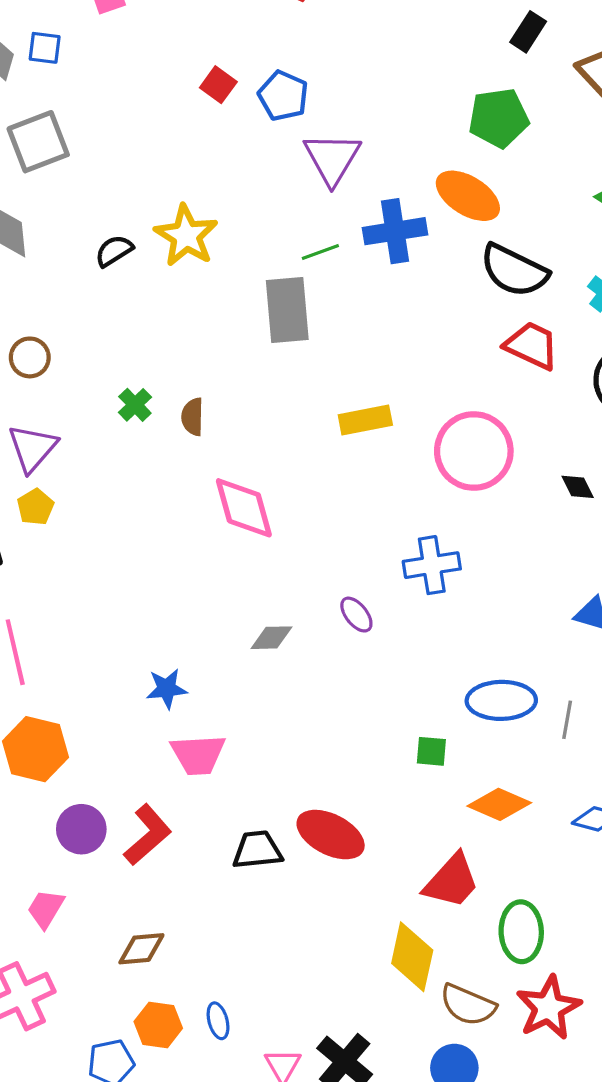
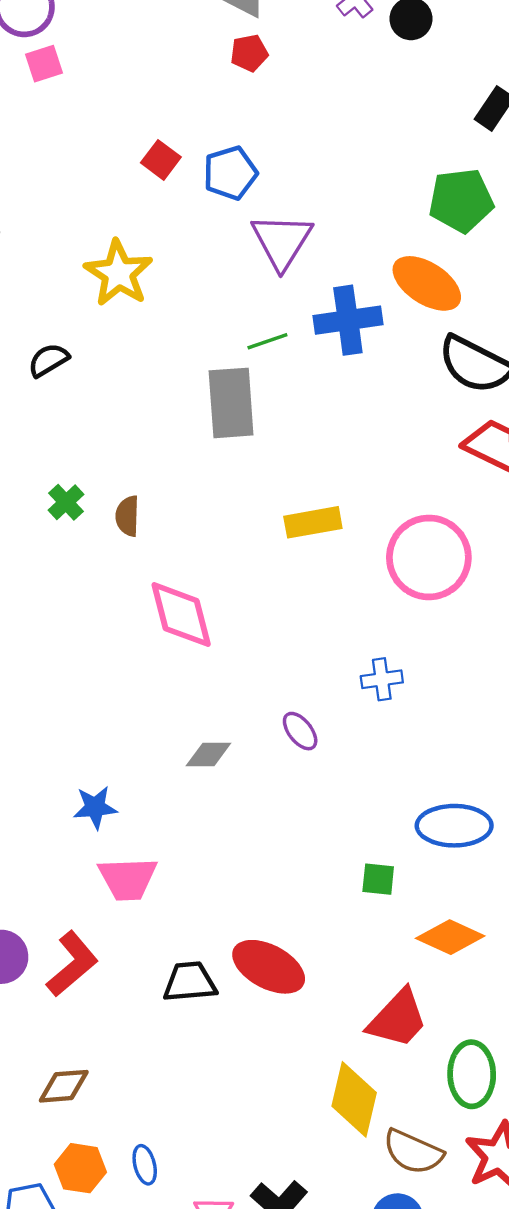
blue pentagon: (283, 96) -> (230, 173), turned 30
yellow star: (186, 236) -> (119, 273), moved
black semicircle: (114, 251) -> (48, 360), moved
blue cross: (432, 565) -> (382, 679), size x0.7

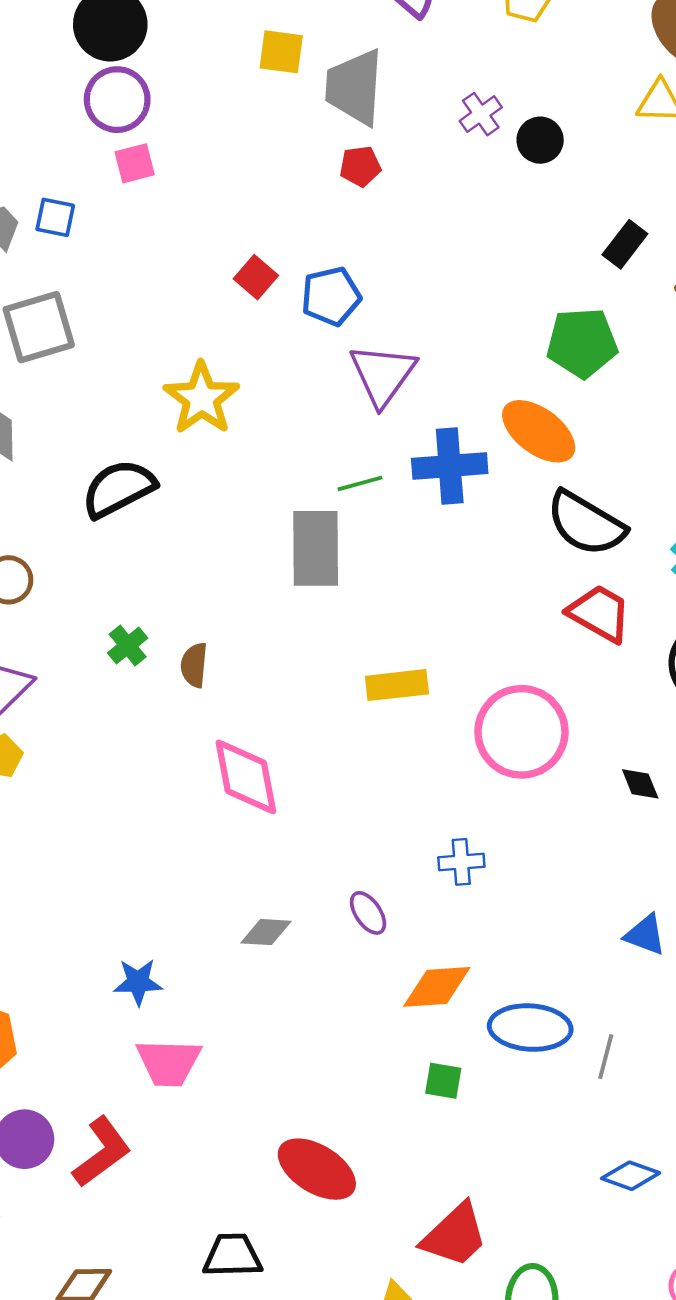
black semicircle: (48, 360) -> (119, 489), size x1.6
orange diamond: (450, 937) -> (437, 987), moved, turned -32
black trapezoid: (190, 982) -> (232, 1256), moved

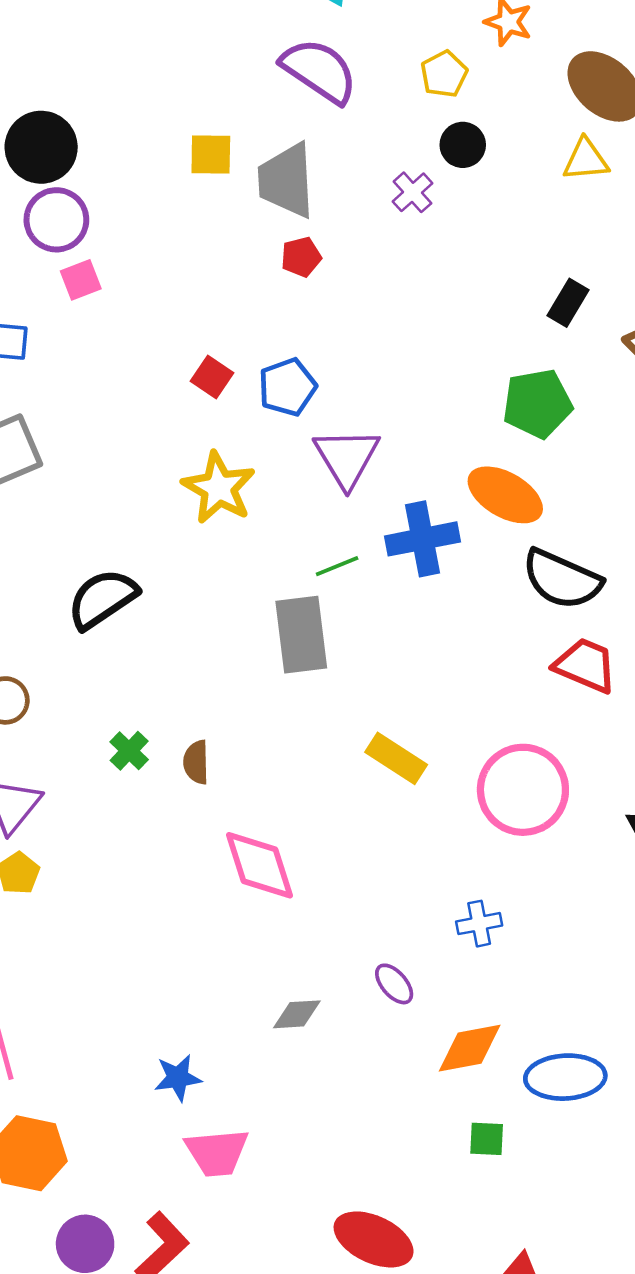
black circle: (540, 140) -> (463, 145), moved
yellow star: (202, 398) -> (219, 488), moved
yellow rectangle: (397, 685) -> (396, 758), turned 46

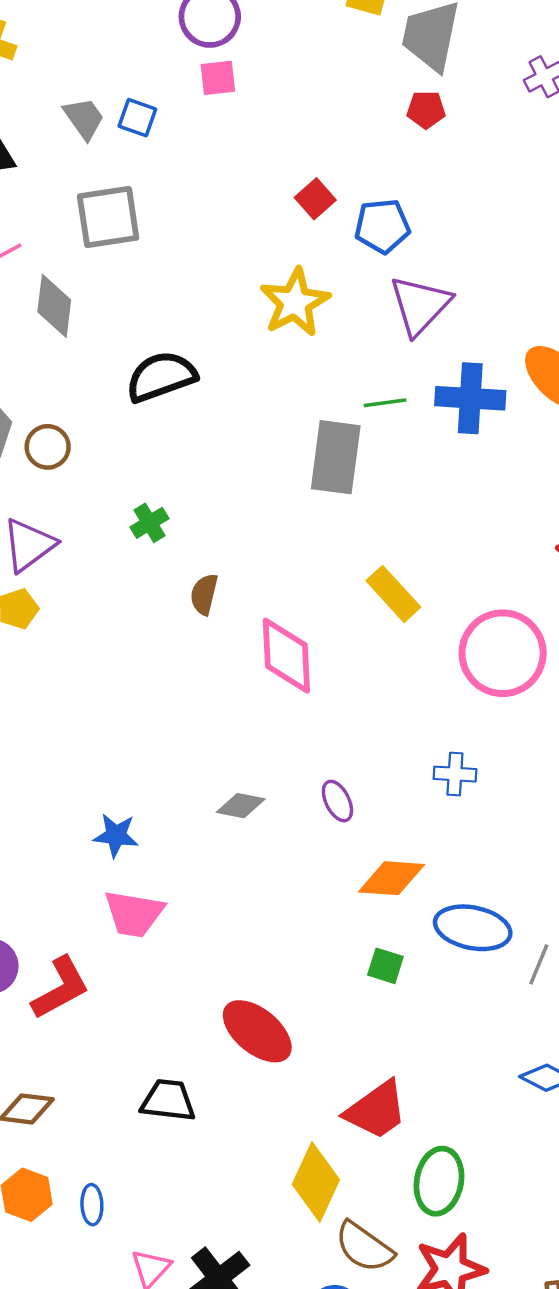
brown semicircle: (196, 762) -> (204, 594), moved
pink diamond: (259, 865) -> (286, 656), moved
blue cross: (479, 924) -> (455, 774), moved

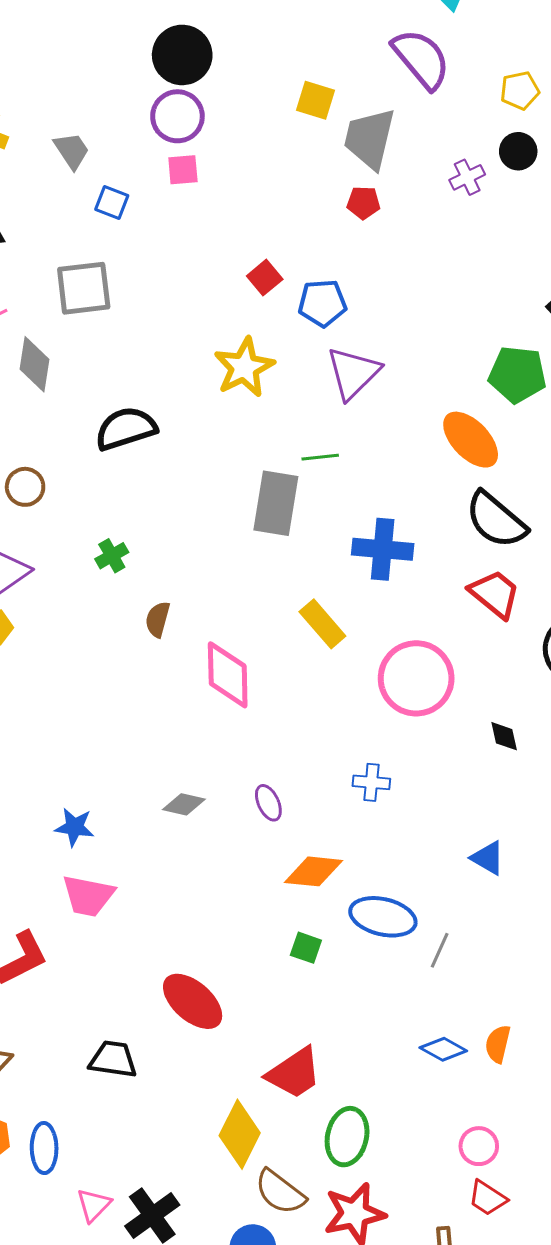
gray trapezoid: (84, 118) -> (72, 151), moved
blue cross: (470, 398) -> (383, 549), moved
blue ellipse: (92, 1205) -> (44, 1148), size x1.4

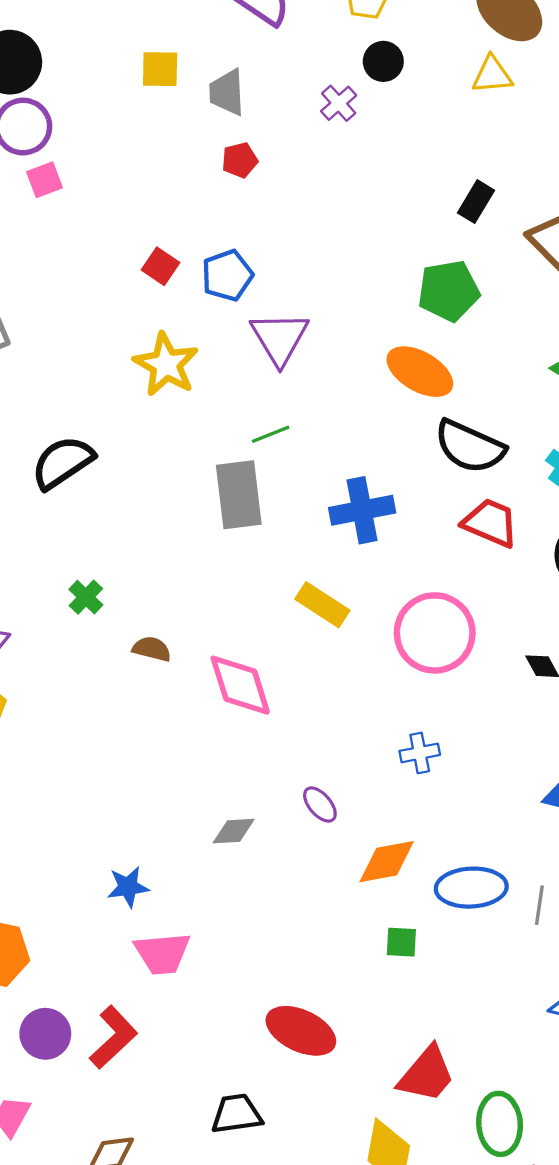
gray trapezoid: (370, 139) -> (227, 92), size x0.7
brown semicircle: (158, 619) -> (152, 649), turned 105

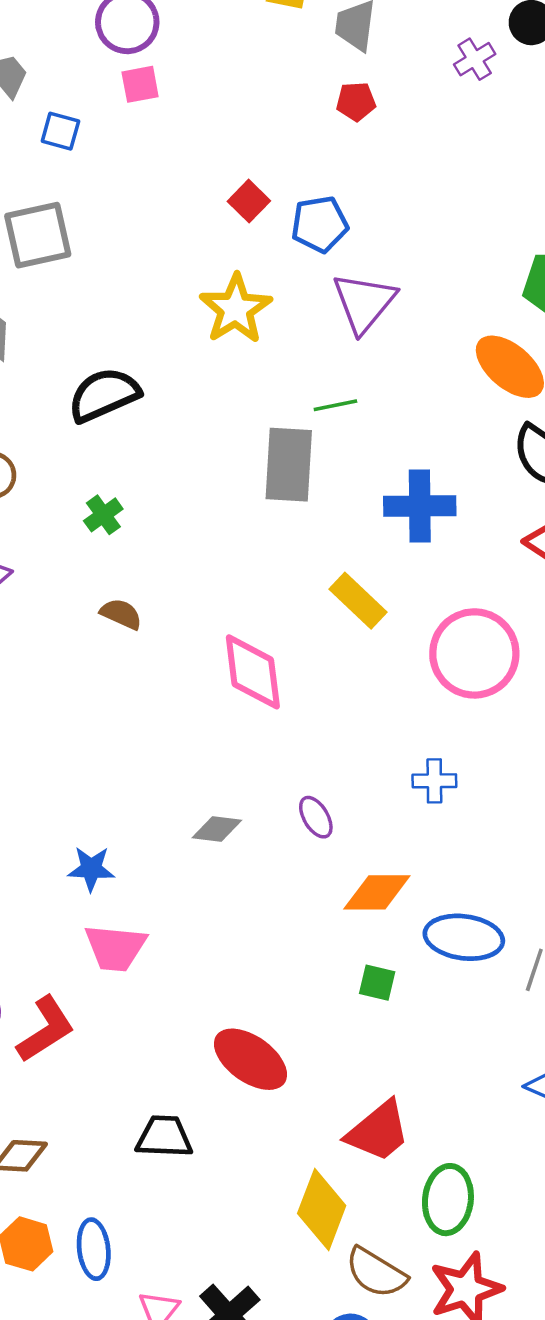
green cross: (86, 597) -> (103, 515), moved
brown semicircle: (152, 649) -> (121, 614), moved

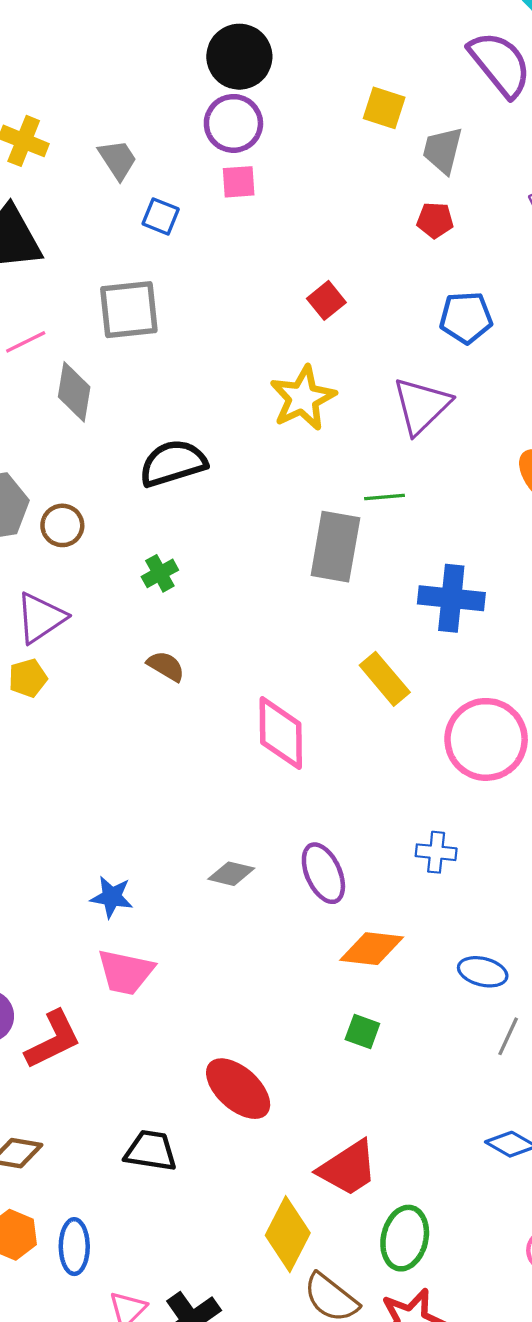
blue pentagon: (320, 224) -> (466, 318), moved
purple ellipse: (316, 817) -> (323, 873), size x1.5
blue ellipse: (464, 937) -> (483, 972), moved, size x0.7

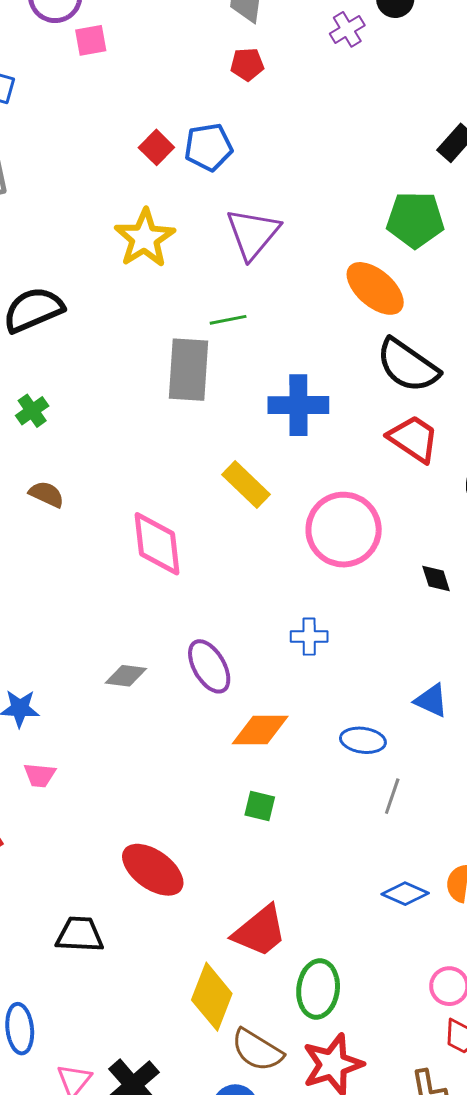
pink square: (239, 182) -> (91, 40), moved
blue pentagon: (466, 318) -> (208, 147), moved
pink trapezoid: (126, 972) -> (40, 775), size x0.6

